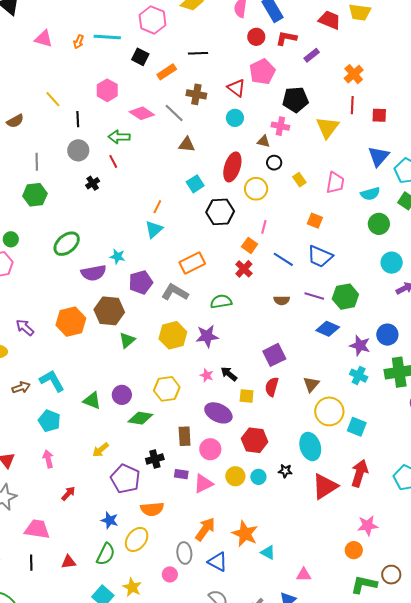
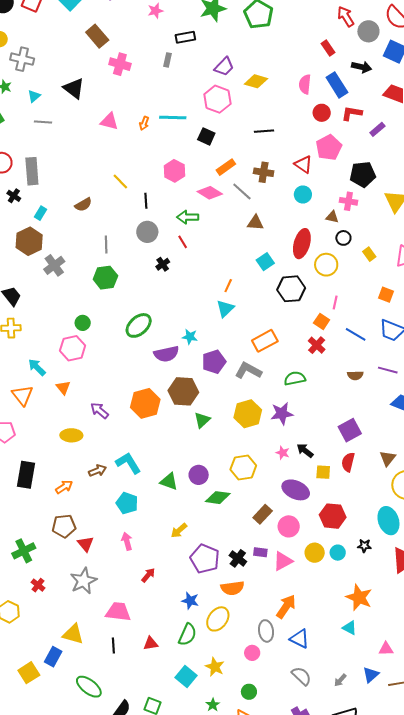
orange rectangle: (167, 72) -> (226, 167), moved
brown rectangle: (185, 436) -> (263, 514), turned 48
black cross: (155, 459) -> (238, 558), moved, turned -36
orange star: (245, 534) -> (359, 597), moved

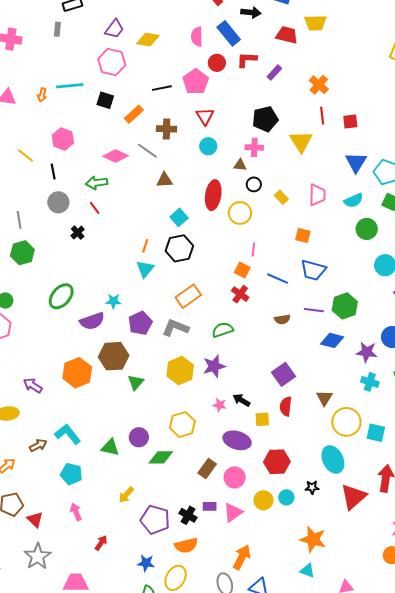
pink pentagon: (329, 147) -> (196, 82), moved
red triangle: (303, 164) -> (205, 116), turned 30
orange rectangle: (226, 167) -> (134, 114), moved
pink hexagon: (174, 171) -> (63, 139), moved
black hexagon: (291, 289) -> (179, 248), moved

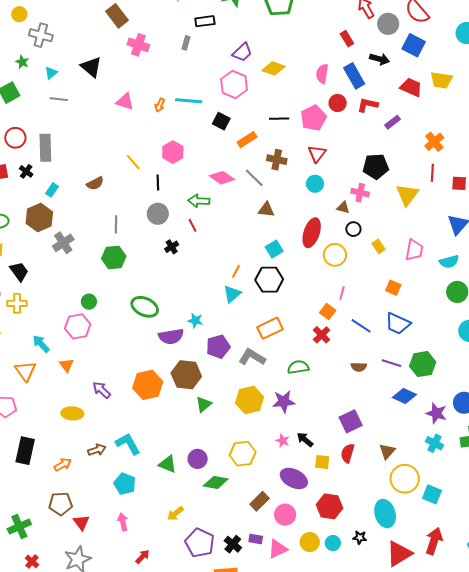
green ellipse: (61, 296) -> (145, 307), turned 64

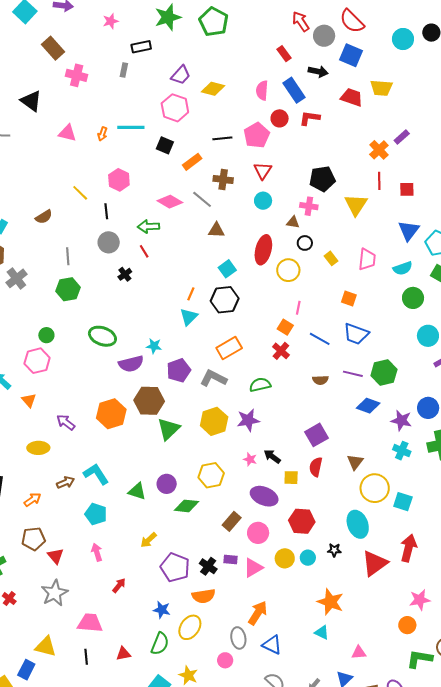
purple rectangle: (393, 122) -> (402, 137), moved
green triangle: (204, 404) -> (169, 429), size x1.4

